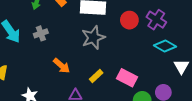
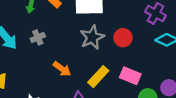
red circle: (129, 20) -> (123, 38), moved
yellow rectangle: (96, 76) -> (98, 77), size x1.5

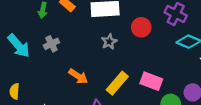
gray star: (92, 37) -> (109, 42), size x0.6
red circle: (123, 38) -> (141, 27), moved

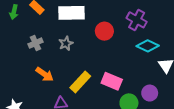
gray star: (109, 42) -> (66, 43), moved
gray cross: (51, 44) -> (35, 43), moved

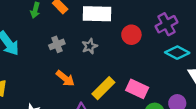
purple cross: (137, 20) -> (167, 24), turned 30

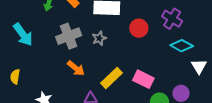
purple cross: (167, 24) -> (172, 19), turned -30
gray cross: (57, 44) -> (69, 36), size x1.6

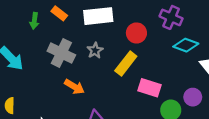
gray cross: (69, 36) -> (61, 53), turned -35
yellow rectangle: (112, 78) -> (126, 63), moved

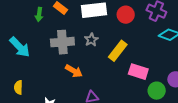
red circle: (136, 33) -> (126, 15), moved
gray cross: (61, 53) -> (62, 42), turned -30

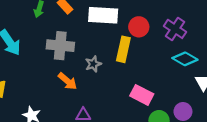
gray star: (91, 40) -> (93, 64), moved
yellow rectangle: (118, 51) -> (123, 49), moved, turned -35

